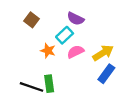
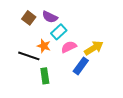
purple semicircle: (76, 19) -> (50, 17), moved
blue rectangle: (106, 74) -> (81, 66), moved
black line: (32, 87) -> (29, 56), moved

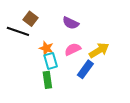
purple semicircle: (50, 17) -> (71, 23), moved
cyan rectangle: (59, 32) -> (51, 61), moved, turned -63
black line: (29, 56) -> (18, 31), moved

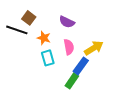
orange star: (46, 48) -> (44, 38), moved
pink semicircle: (73, 49) -> (69, 47), turned 105
green rectangle: (47, 80) -> (72, 81), moved, turned 42

